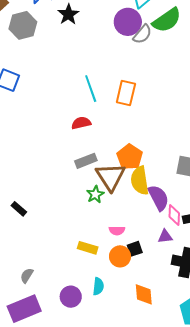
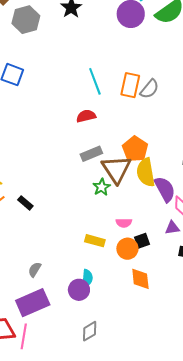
gray semicircle: (142, 34) -> (149, 89), moved
cyan semicircle: (98, 286) -> (87, 278), moved
orange diamond: (144, 294) -> (140, 279), moved

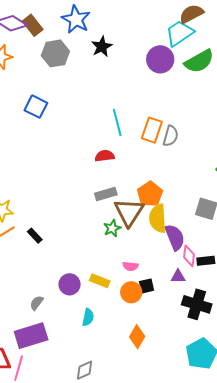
gray semicircle: (149, 89) -> (171, 136), turned -30
orange diamond: (140, 279) -> (137, 337), moved, turned 30
purple circle: (79, 290) -> (70, 284), moved

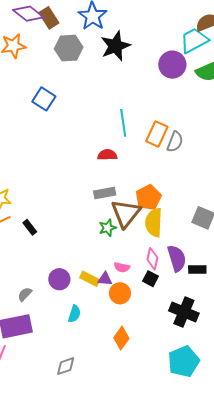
black star: (102, 47) -> (115, 46), size x1.4
purple semicircle: (175, 237) -> (177, 258), moved
pink diamond: (189, 256) -> (152, 259), moved
purple triangle: (178, 276) -> (105, 279), moved
black square: (147, 286) -> (150, 279), moved, turned 35

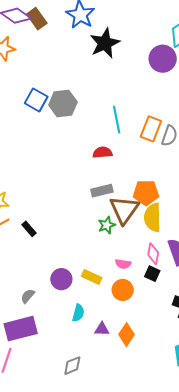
gray hexagon: (69, 48) -> (63, 103), moved
orange pentagon: (148, 197) -> (146, 193), turned 30
purple triangle: (105, 279) -> (102, 329), moved

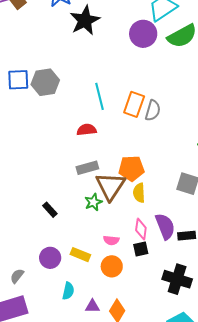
blue square: (36, 100) -> (18, 80), turned -30
yellow semicircle: (153, 217) -> (139, 193), size x0.7
black rectangle: (29, 229) -> (50, 210), moved
black square: (152, 274) -> (141, 249), turned -35

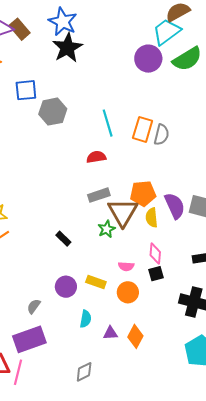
black star: (85, 20) -> (67, 48), moved
blue square: (18, 80) -> (26, 90), moved
purple semicircle: (165, 226) -> (175, 206), moved

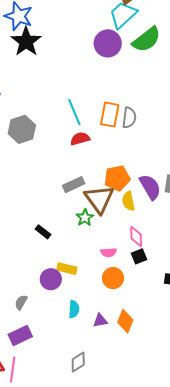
gray hexagon: (53, 112) -> (22, 129), moved
red semicircle: (96, 157) -> (80, 139), moved
yellow rectangle: (96, 282) -> (67, 269), moved
purple rectangle: (29, 339) -> (20, 336), size x0.7

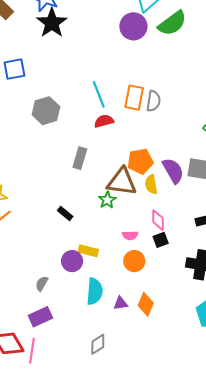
gray rectangle: (74, 185) -> (80, 158), moved, turned -50
brown triangle: (99, 199) -> (122, 182), turned -48
cyan semicircle: (74, 309) -> (95, 291), size x1.5

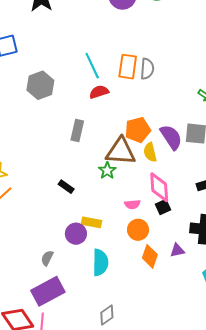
pink diamond: (158, 220) -> (159, 187), size x1.4
purple triangle: (121, 303) -> (177, 250), moved
orange diamond: (146, 304) -> (150, 256), moved
purple rectangle: (40, 317) -> (48, 291), size x1.4

